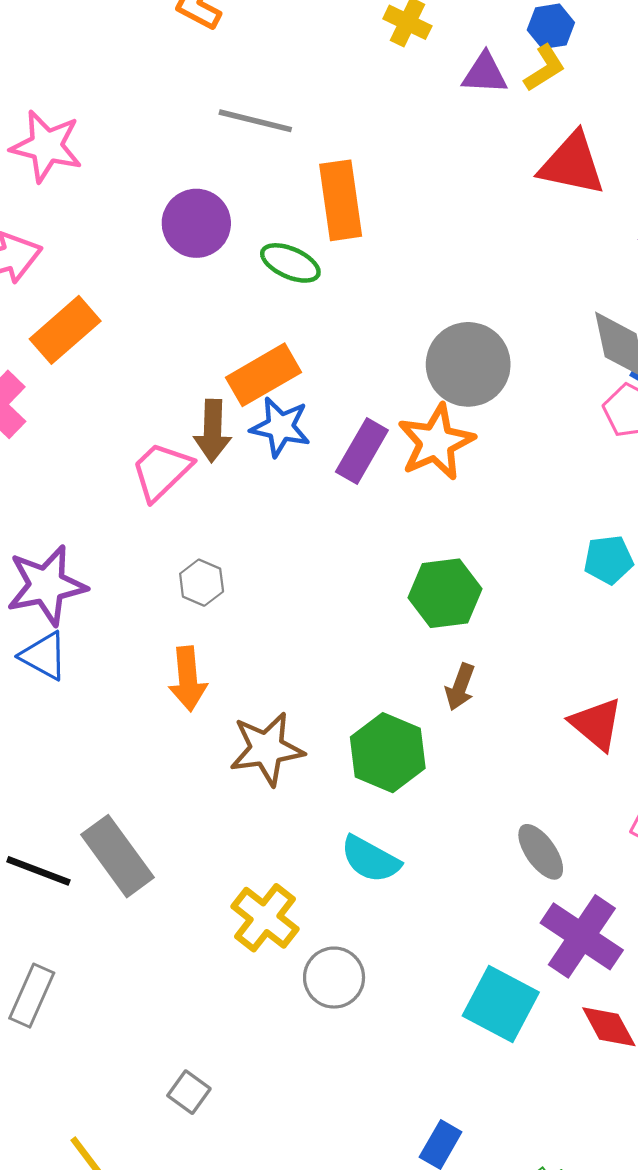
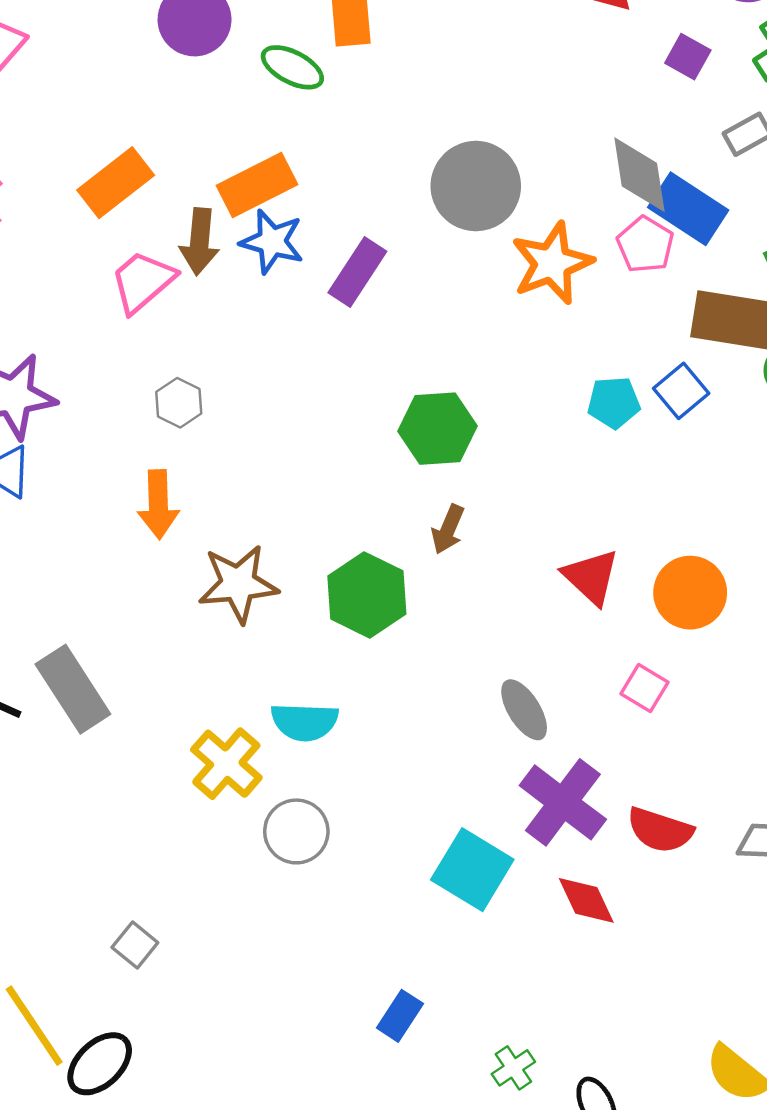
orange rectangle: (65, 330) -> (116, 183), moved
orange star: (436, 442) -> (552, 263), moved
cyan semicircle: (370, 859) -> (305, 722), moved, turned -30

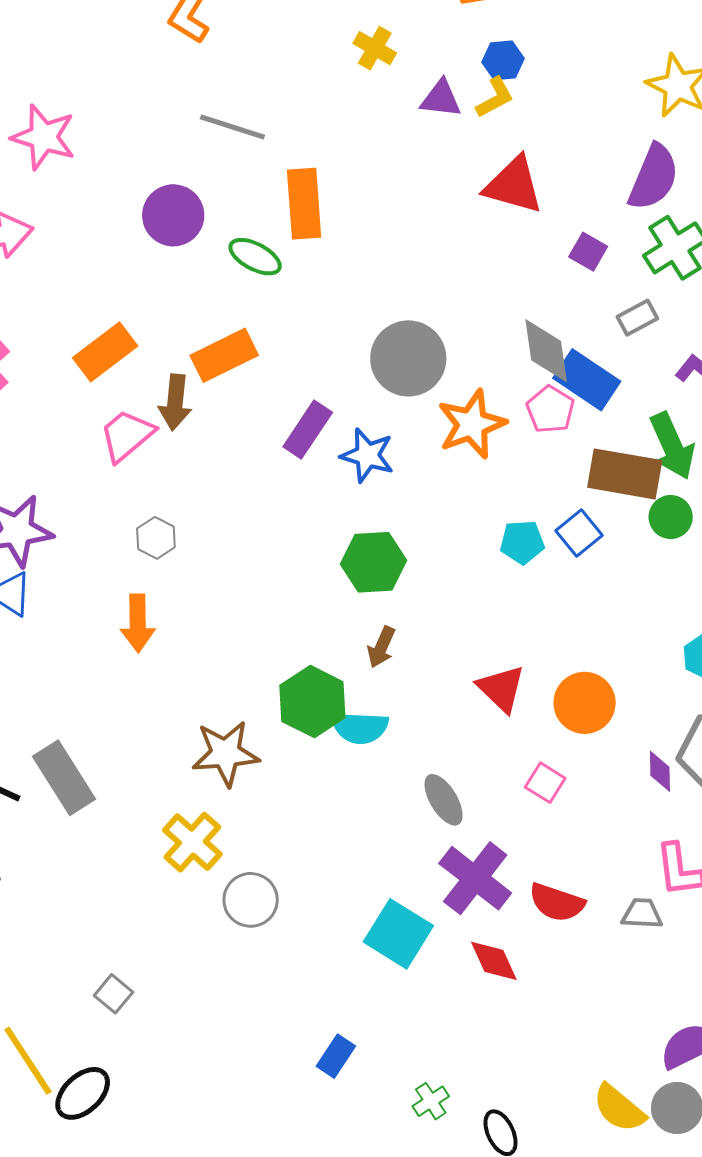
blue star: (272, 242) -> (367, 455), moved
brown star: (238, 584) -> (226, 753), moved
cyan semicircle: (305, 722) -> (360, 728), moved

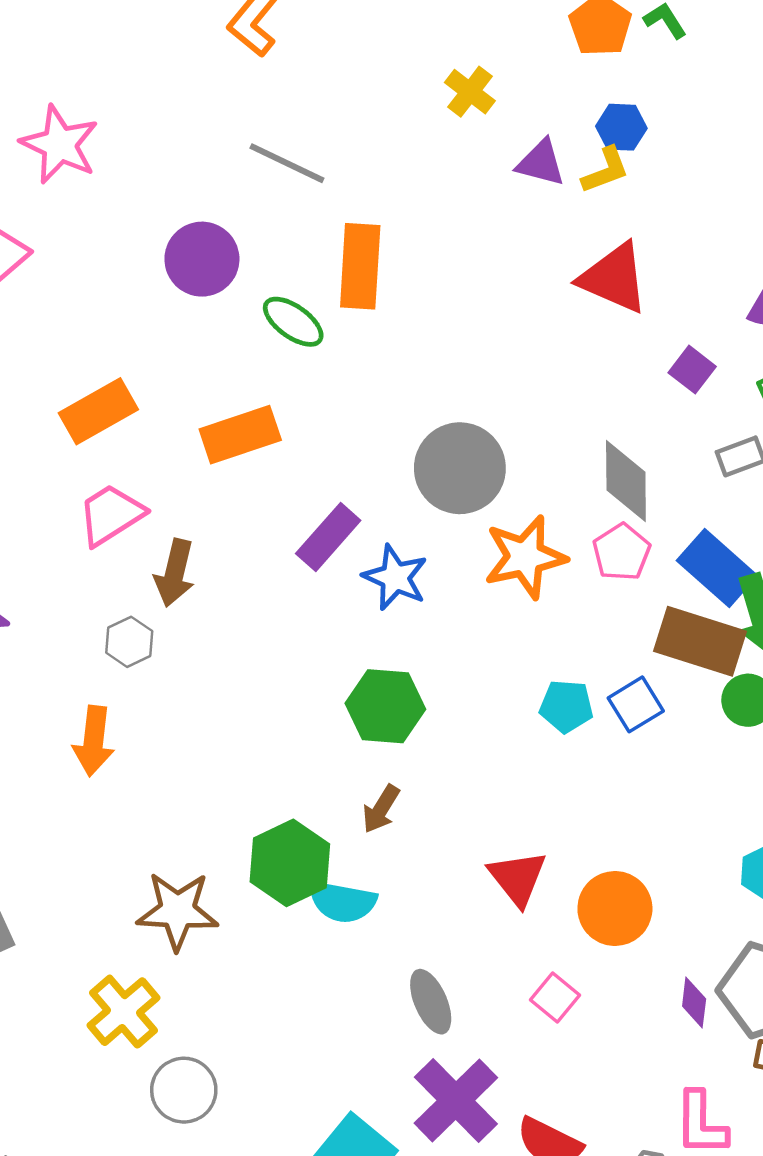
blue rectangle: (587, 380) -> (717, 568), moved
brown arrow: (175, 402) -> (175, 573), moved

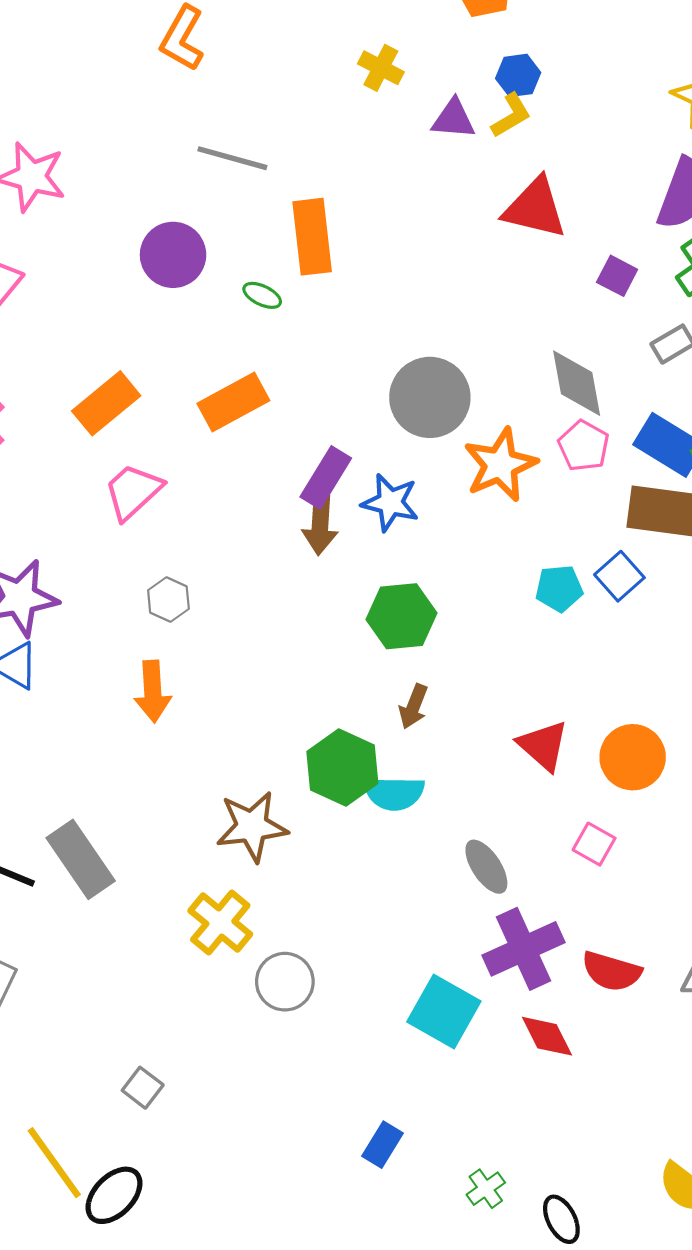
green ellipse: (293, 322) -> (262, 295), size x0.7
brown arrow: (175, 573) -> (320, 525), moved
purple cross: (456, 1100) -> (523, 949), turned 30

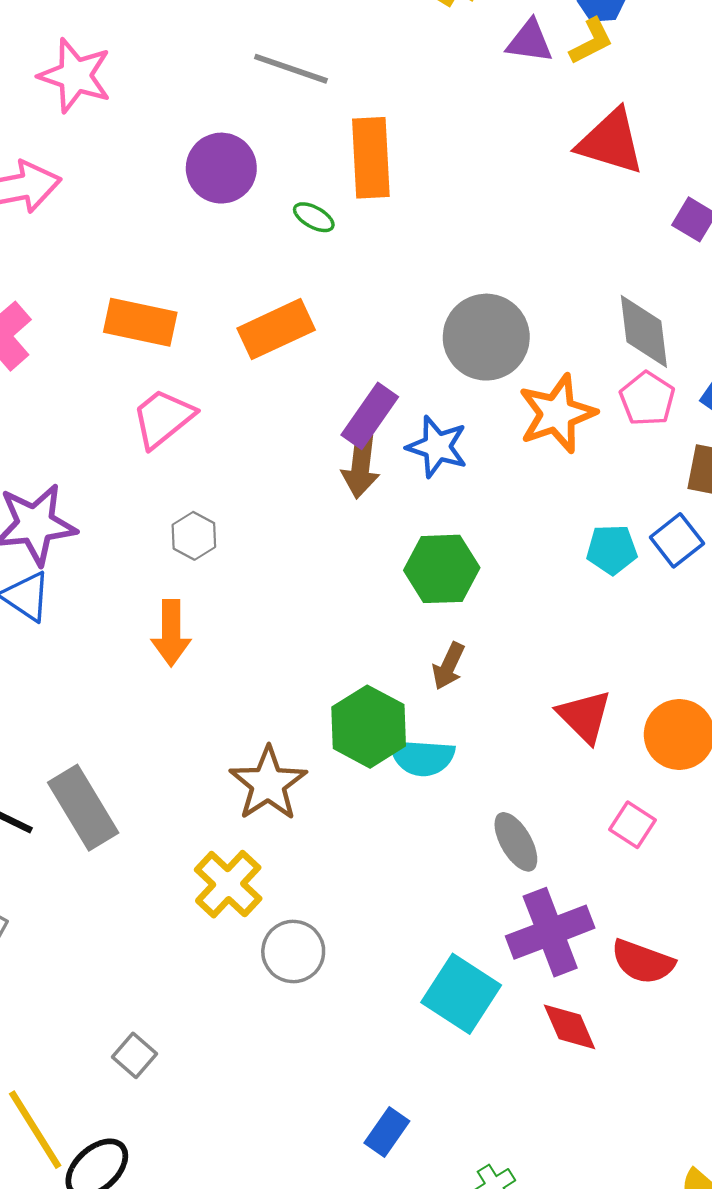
orange rectangle: (106, 403) -> (140, 322), turned 48
brown star: (252, 826) -> (268, 784), turned -30

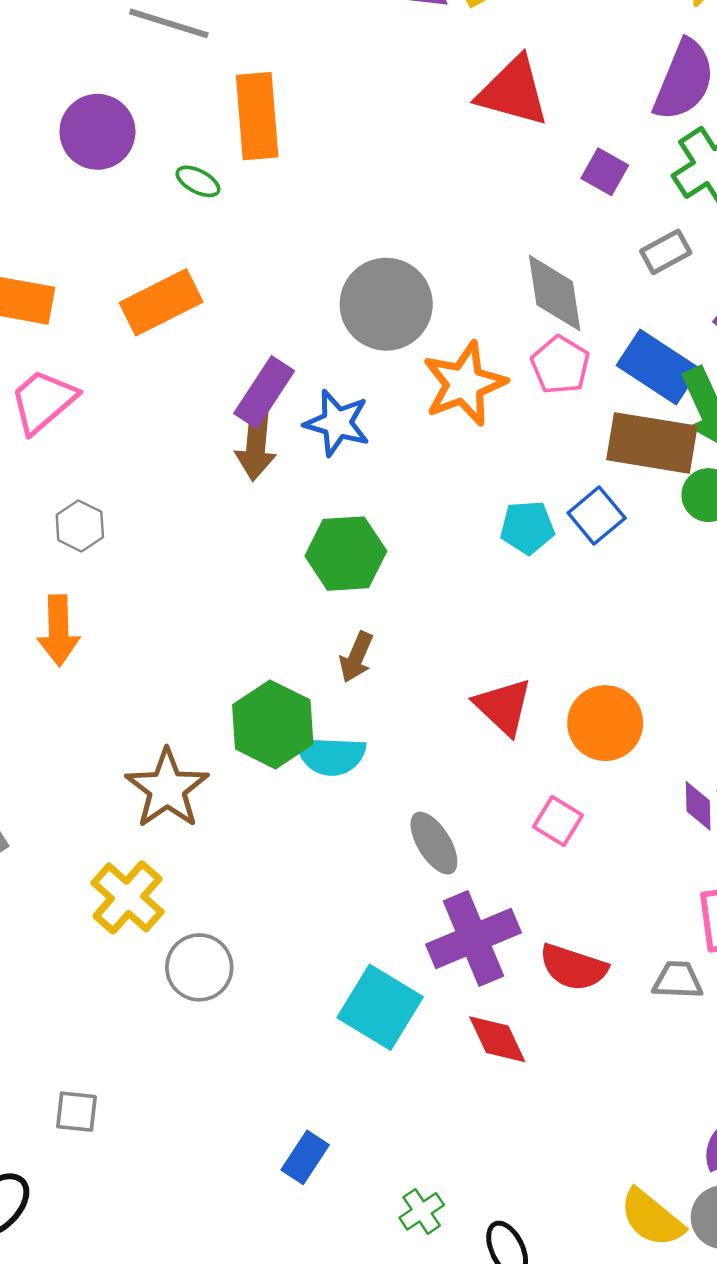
gray square: (134, 1055) -> (76, 1112), moved, turned -33

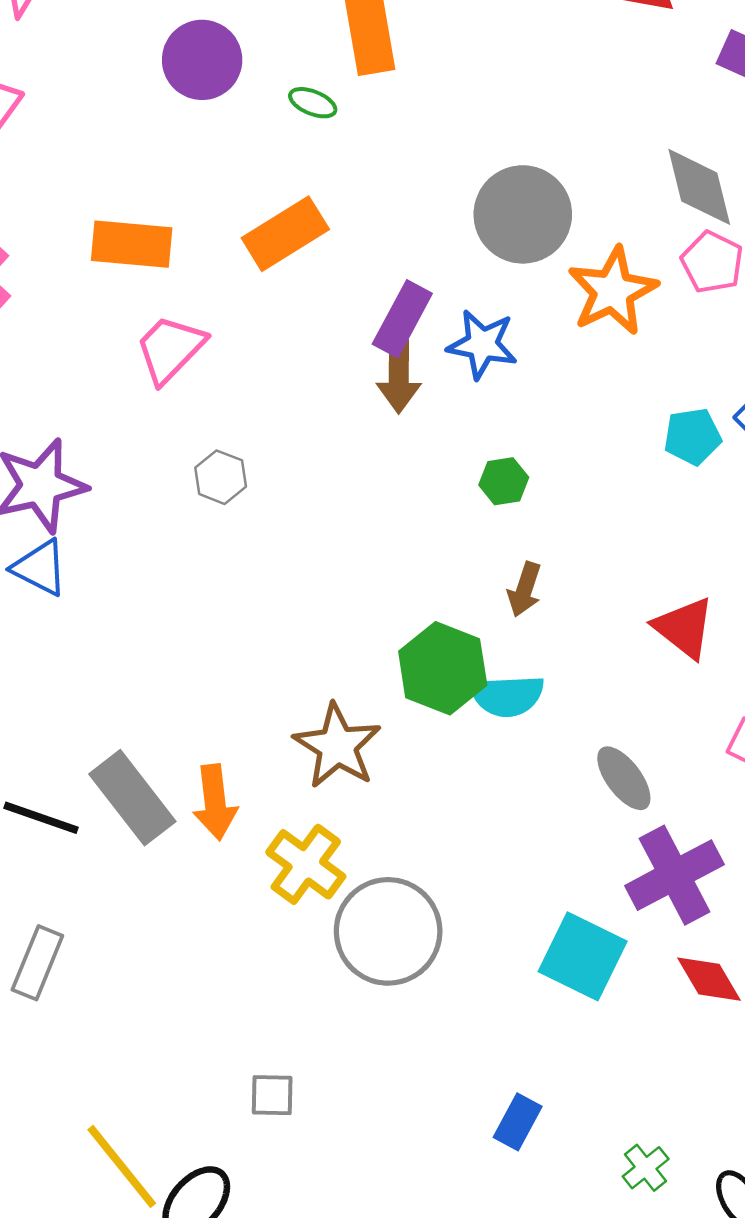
green hexagon: (346, 554) -> (504, 481), size x0.6
orange arrow: (58, 631) -> (215, 802), moved
gray circle: (199, 967) -> (388, 931), size x1.5

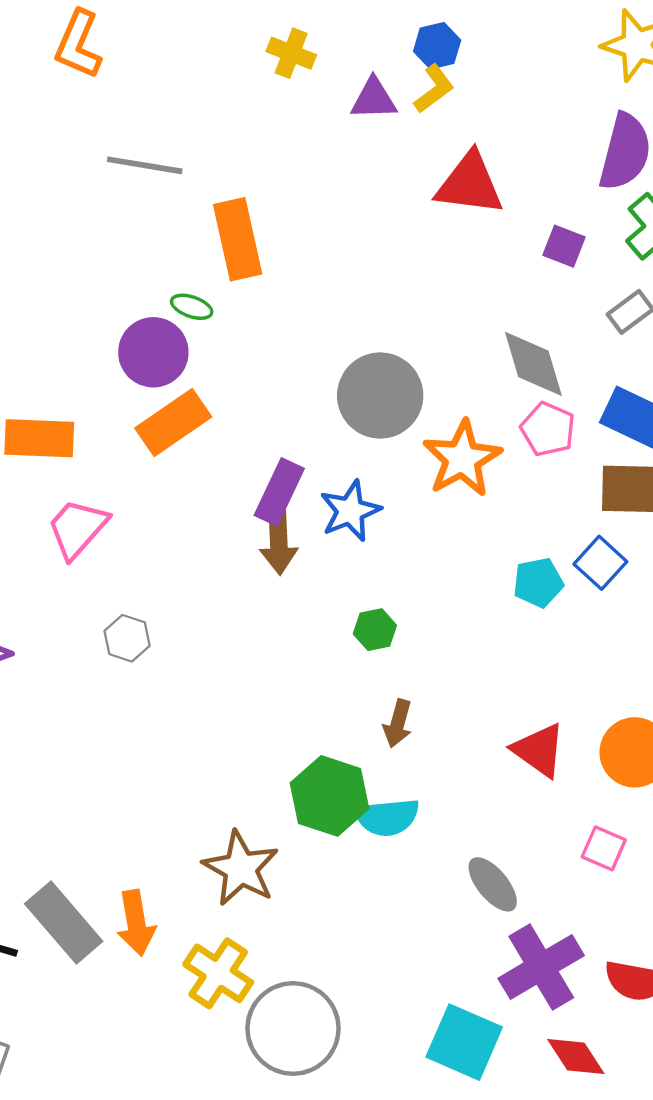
purple circle: (202, 60) -> (153, 352), moved
blue star: (482, 344) -> (350, 511), turned -30

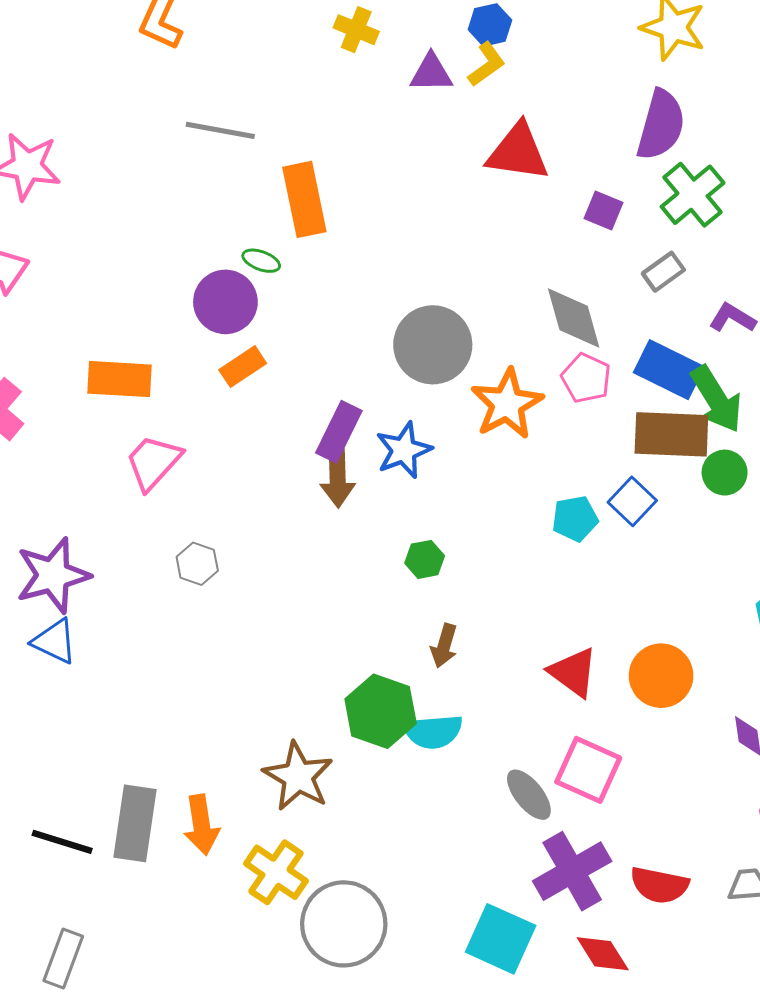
orange rectangle: (173, 422) -> (243, 367), size x0.7
pink square: (604, 848) -> (588, 770), moved, size x1.6
gray rectangle: (64, 922) -> (135, 823), turned 48

